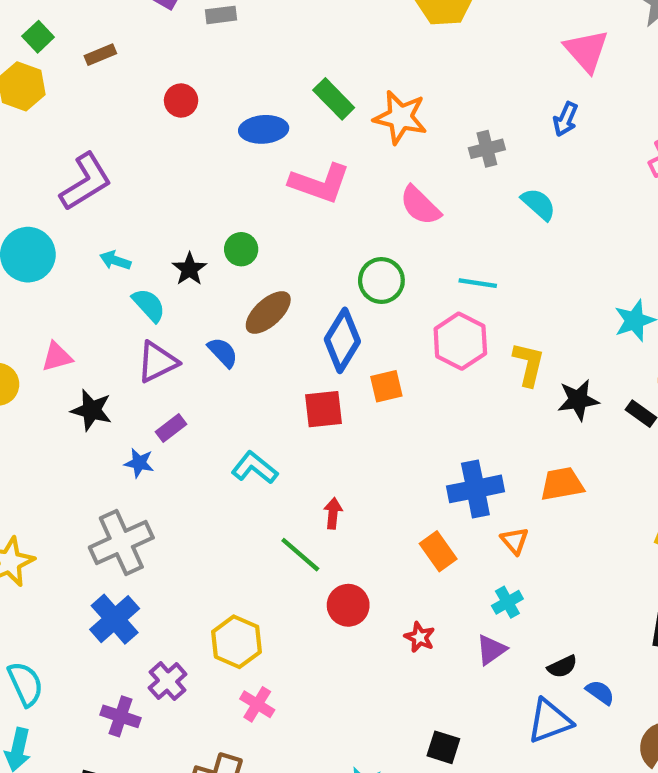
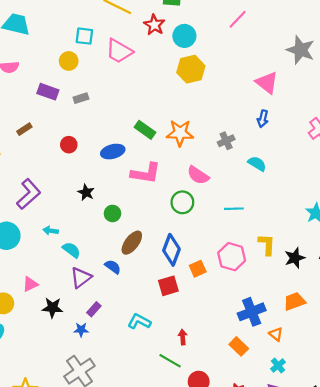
black star: (189, 269) -> (86, 192), moved
green circle: (381, 280) -> (182, 202), moved
pink hexagon: (460, 341) -> (232, 257), moved

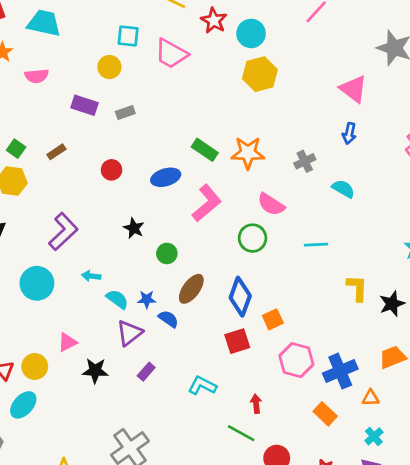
pink L-shape: (146, 173) -> (207, 203), turned -48
pink hexagon: (232, 257) -> (296, 360), moved
blue star: (81, 330) -> (147, 299), moved
orange triangle: (276, 334) -> (371, 398), turned -40

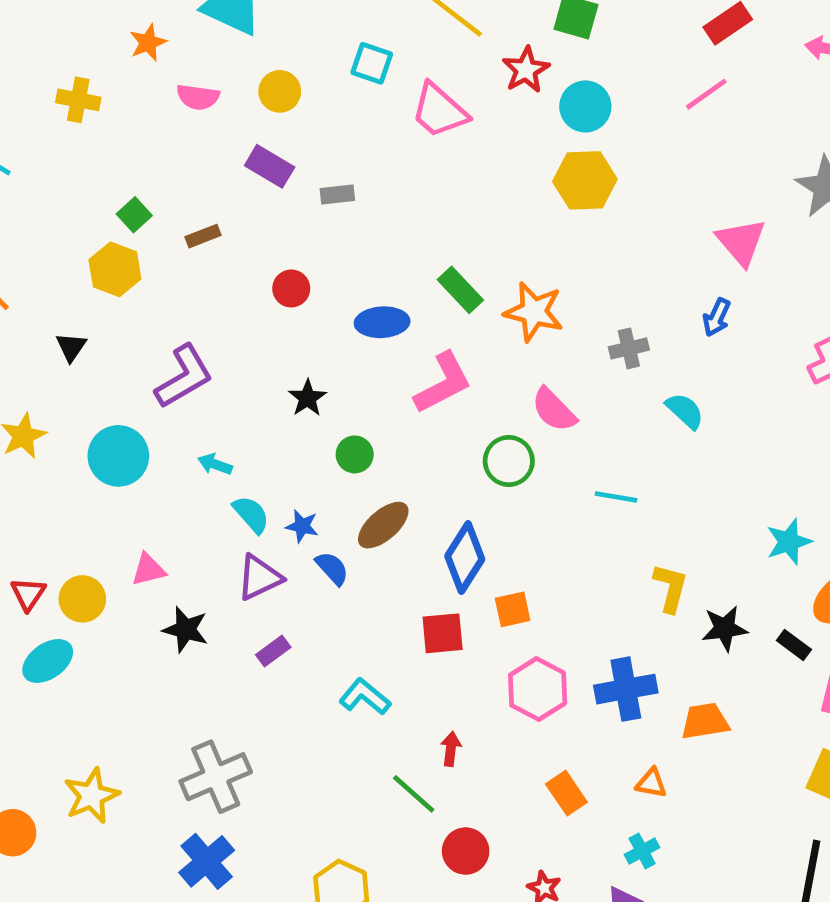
yellow circle: (109, 67) -> (280, 91), moved
blue cross: (340, 371) -> (626, 689), moved

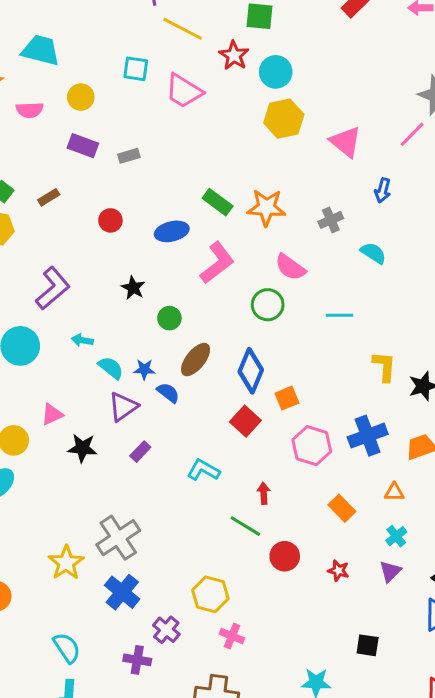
pink line: (706, 94) -> (412, 134), moved
pink triangle: (741, 242) -> (346, 142), moved
red square: (443, 633) -> (245, 421), turned -32
yellow star: (91, 796) -> (66, 563), moved

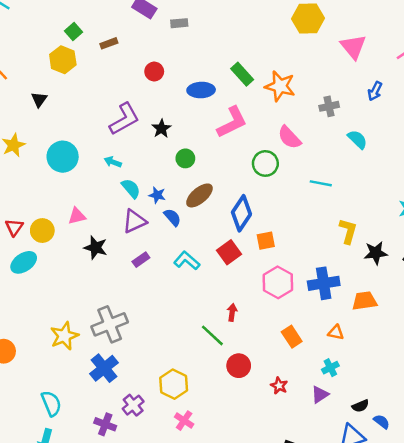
purple L-shape: (53, 288) -> (124, 119), moved
cyan L-shape: (203, 470) -> (187, 261), moved

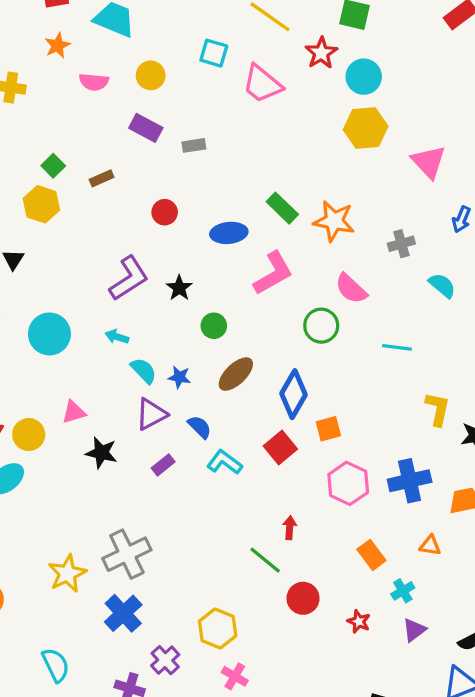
blue semicircle: (172, 217) -> (200, 427), moved
cyan cross: (330, 368) -> (403, 591), moved

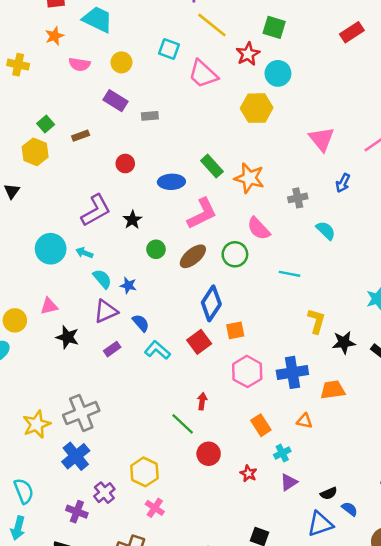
yellow hexagon: (366, 128) -> (257, 108), moved
cyan circle: (49, 334) -> (51, 249), moved
brown ellipse: (236, 374) -> (193, 256), moved

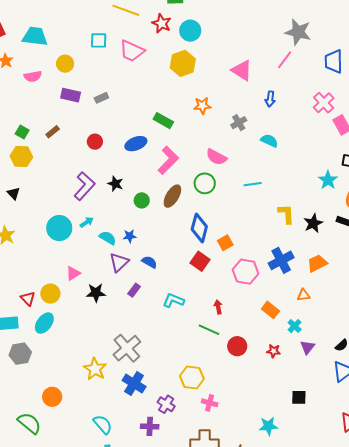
orange star: (249, 178) -> (202, 106), moved, size x0.7
cyan arrow: (84, 253) -> (87, 222), turned 144
cyan L-shape: (157, 350) -> (173, 300), moved

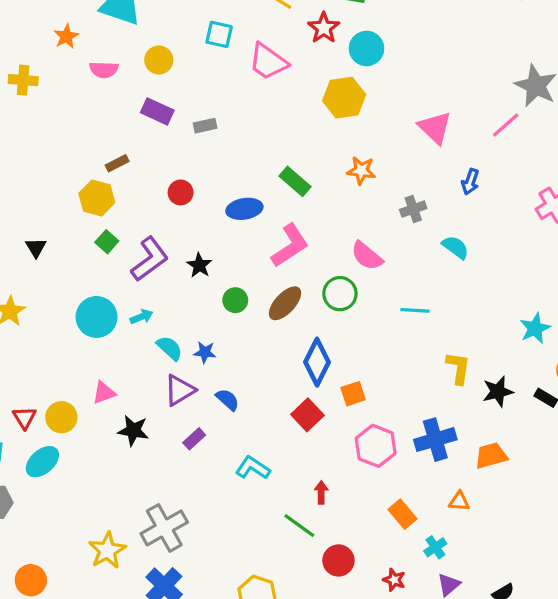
green square: (22, 132) -> (107, 242), moved
yellow hexagon: (21, 156) -> (97, 198), moved

